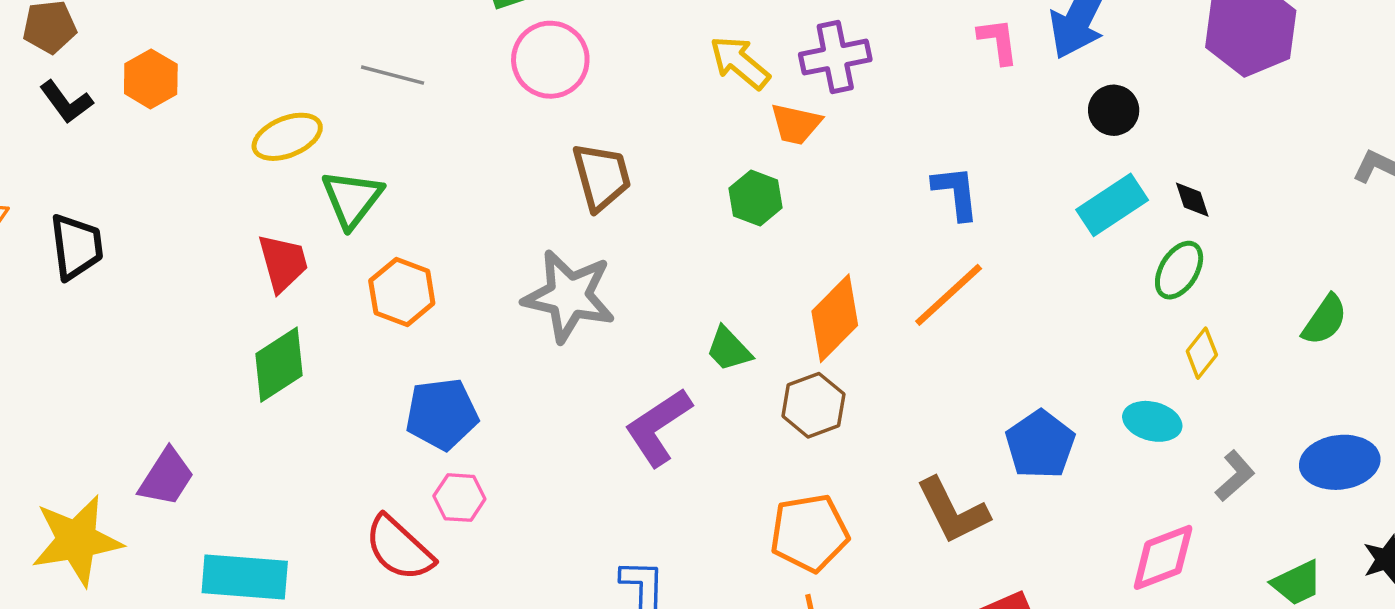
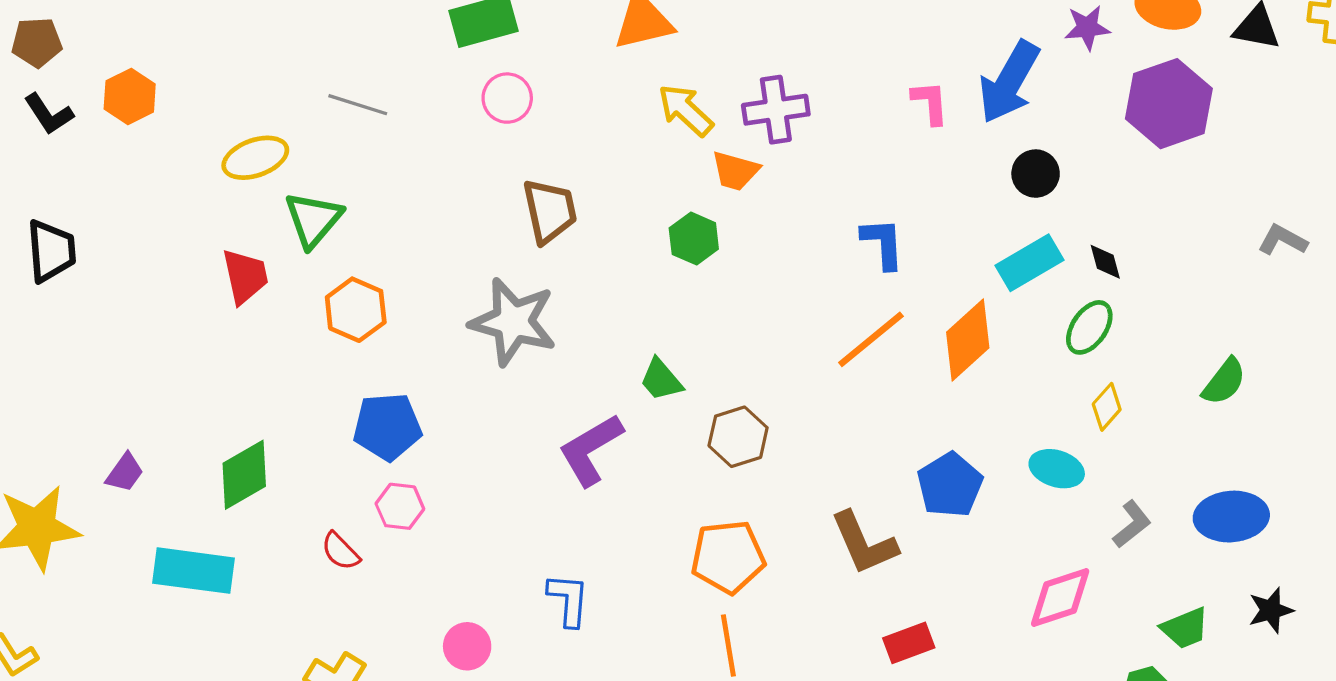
pink circle: (550, 60) -> (507, 98), size x0.7
orange diamond: (835, 318) -> (968, 340), moved
green diamond: (279, 365) -> (244, 475), moved
purple trapezoid: (166, 477) -> (125, 473), size x0.7
red semicircle: (399, 548) -> (340, 551), size x0.6

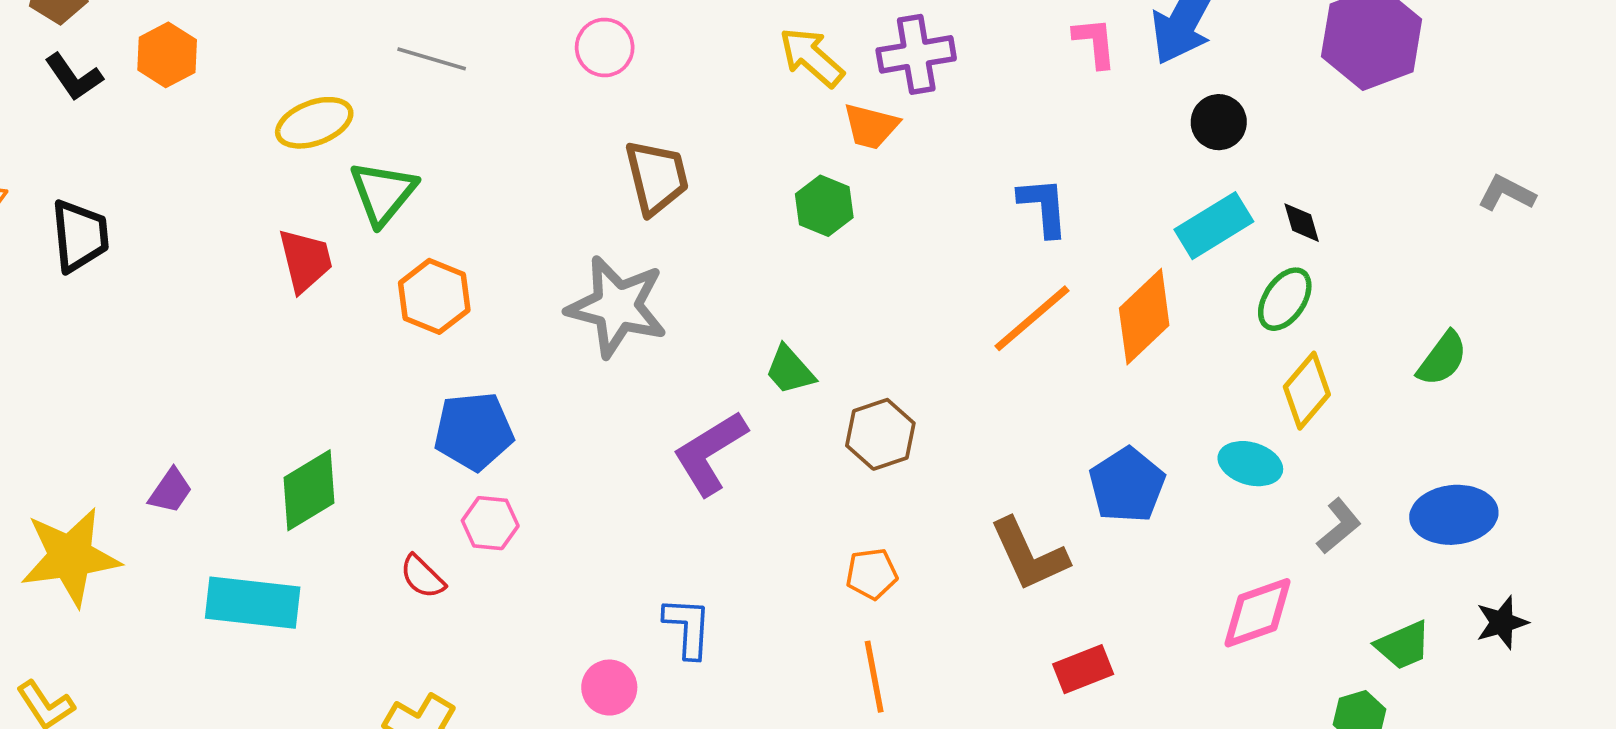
yellow diamond: (1107, 407) -> (1307, 391), size x1.4
orange pentagon: (728, 557) -> (872, 574), size x0.6
pink circle: (467, 646) -> (609, 688), moved

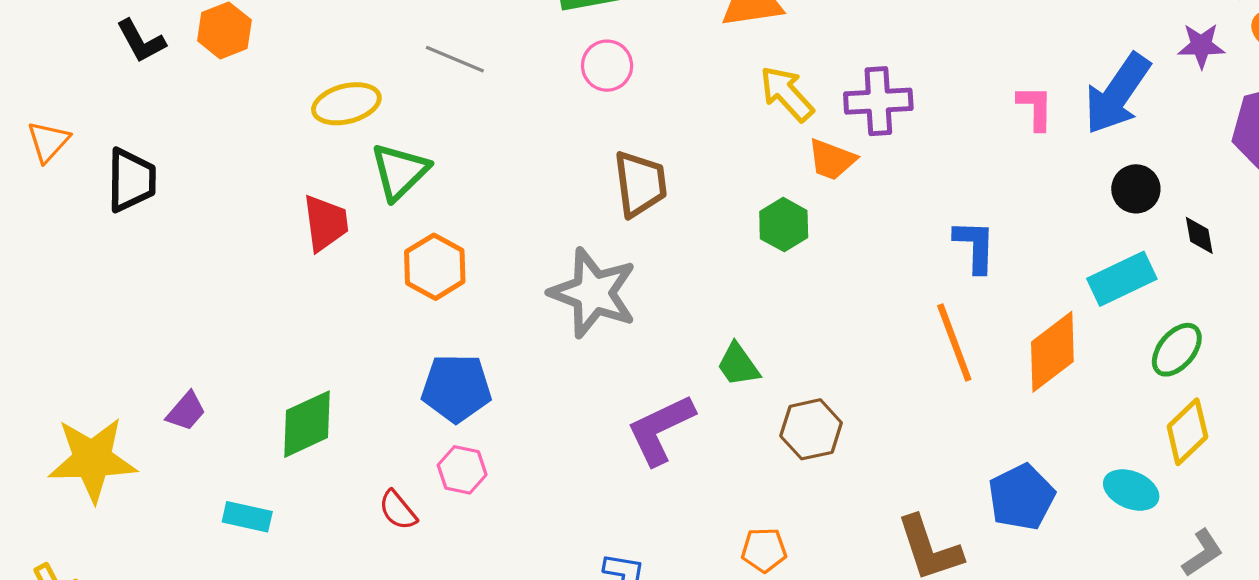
black diamond: (1302, 223) -> (1199, 235), moved
orange line: (1032, 318) -> (954, 342), turned -76
orange pentagon: (872, 574) -> (764, 550), moved
cyan rectangle: (253, 603) -> (247, 517), size x0.6

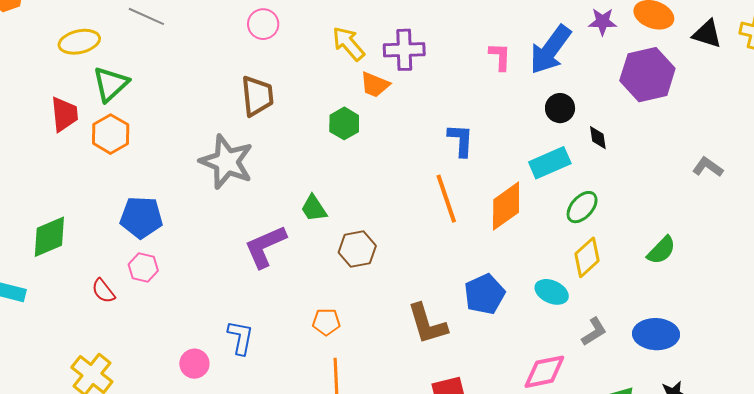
pink circle: (607, 66) -> (263, 24), moved
orange hexagon: (435, 267) -> (111, 134), moved

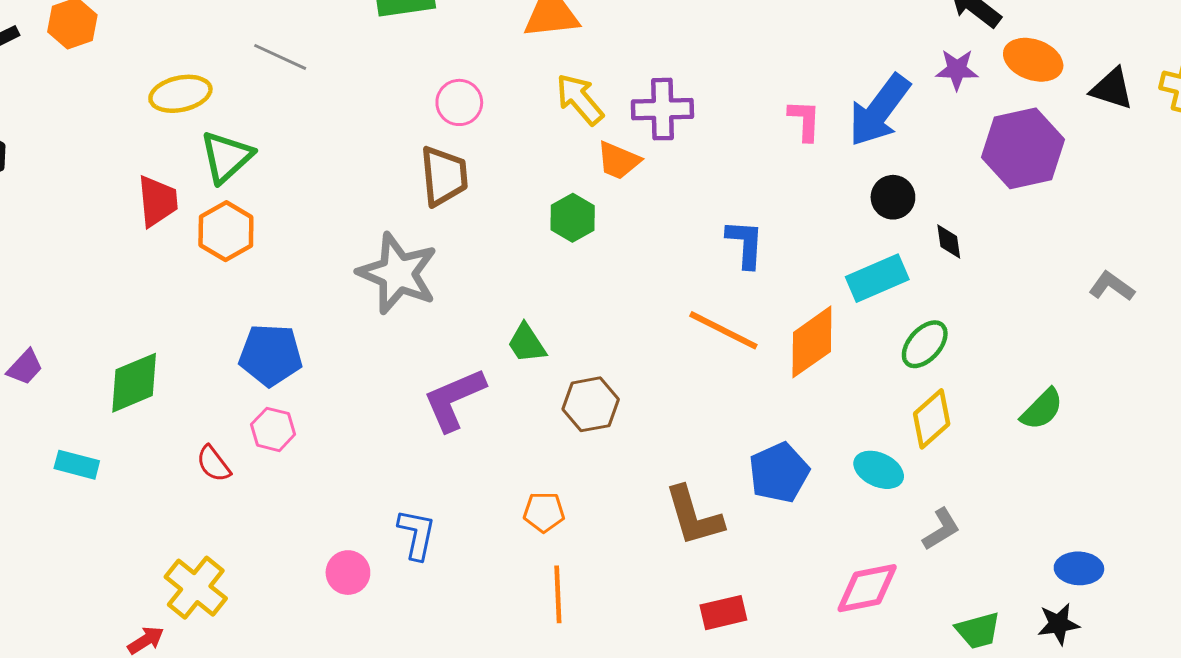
pink circle: (263, 24) -> (459, 102), moved
orange line: (446, 199) -> (723, 330), turned -45
blue ellipse: (656, 334) -> (1079, 568), moved, size x0.7

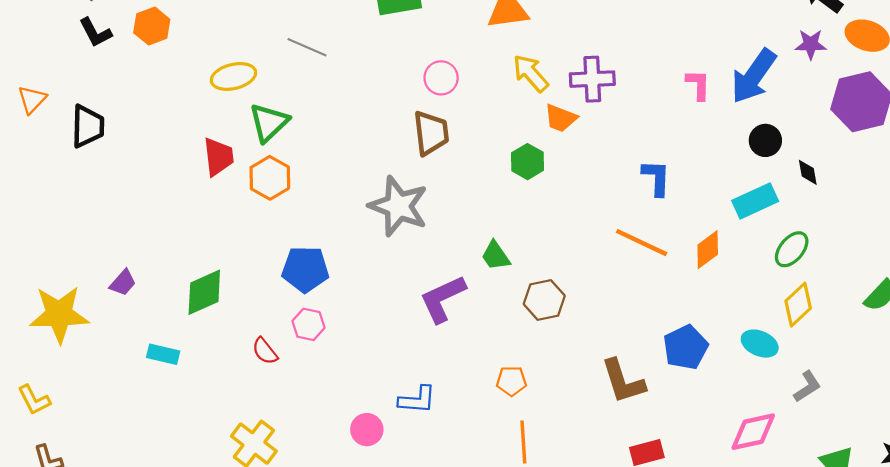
orange diamond: (812, 342) -> (708, 250), size x0.7
blue L-shape: (417, 534) -> (417, 400), turned 84

